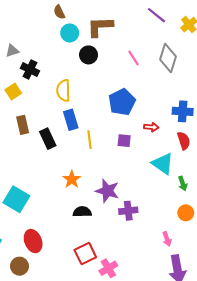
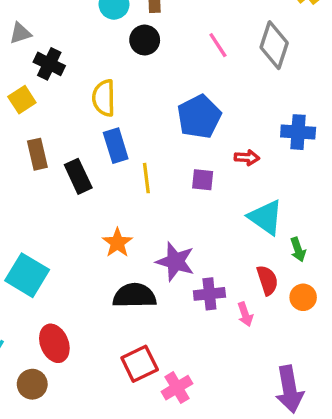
red semicircle: (184, 141) -> (267, 280), moved
black semicircle: (82, 212) -> (134, 296), size x1.4
pink arrow: (167, 239) -> (245, 314), moved

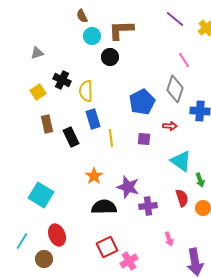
pink line: (218, 45) -> (184, 60), moved
gray diamond: (274, 45) -> (175, 89), moved
black cross: (49, 64) -> (62, 80), moved
pink arrow: (245, 314) -> (169, 239), moved

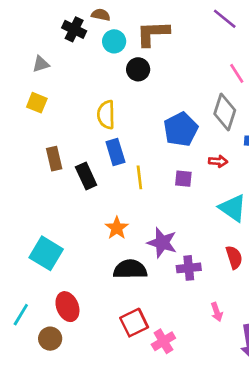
brown semicircle: (82, 16) -> (101, 15), turned 128
black cross: (62, 80) -> (74, 29), moved
yellow square: (38, 92) -> (37, 103), moved, turned -35

